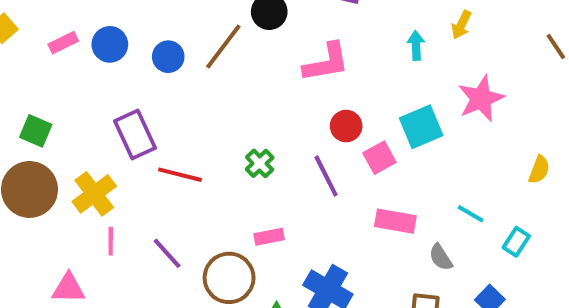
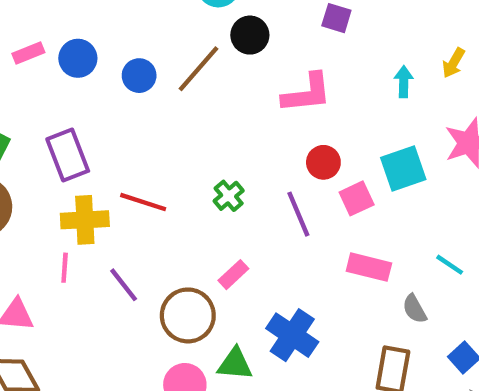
purple rectangle: (135, 135) -> (68, 155), moved
yellow cross: (94, 194) -> (85, 220), moved, turned 30
pink rectangle: (269, 237) -> (233, 275), turned -36

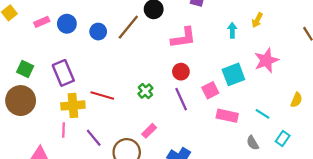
red circle: (323, 162) -> (181, 72), moved
cyan line: (450, 265) -> (262, 114), moved
pink rectangle: (369, 267) -> (227, 116), moved
gray semicircle: (415, 309) -> (253, 143), moved

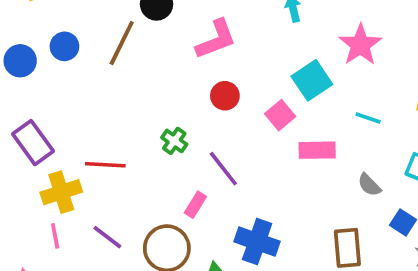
blue circle: (98, 32) -> (64, 46), moved
purple line: (181, 99) -> (223, 169), moved
cyan line: (262, 114) -> (368, 118), moved

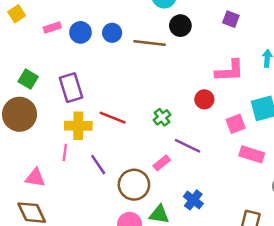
pink L-shape: (216, 39) -> (230, 71), moved
brown line: (122, 43) -> (150, 43), turned 52
purple line: (223, 169) -> (187, 146), turned -45
blue cross: (257, 242) -> (193, 200), size x0.7

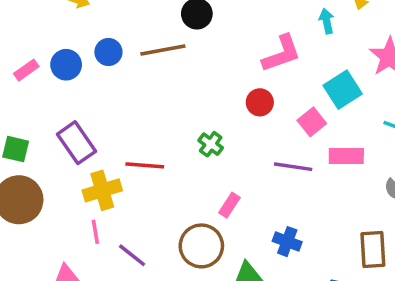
purple line: (187, 146) -> (293, 167), moved
purple line: (98, 165) -> (132, 255), moved

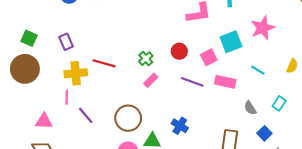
red circle: (260, 102) -> (179, 51), moved
purple rectangle: (76, 143) -> (66, 42), size x0.7
pink rectangle: (229, 205) -> (151, 80), moved

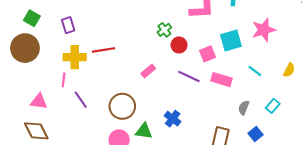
green cross: (146, 59) -> (164, 30), moved
red line: (104, 63) -> (104, 50), turned -30
gray semicircle: (250, 108) -> (244, 108), turned 48

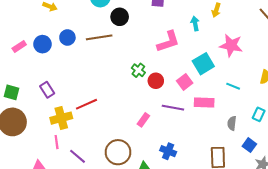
pink star: (264, 30) -> (231, 45), turned -30
pink rectangle: (148, 71) -> (143, 120), moved

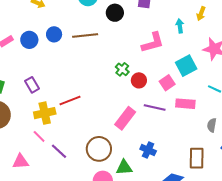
black circle: (120, 17) -> (115, 13), moved
pink rectangle: (143, 120) -> (125, 118), size x1.6
pink line: (57, 142) -> (39, 136), turned -40

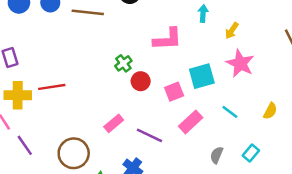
yellow arrow: (201, 14) -> (232, 31), moved
cyan arrow: (180, 26) -> (203, 13), moved
pink rectangle: (185, 104) -> (191, 122), turned -60
purple line: (155, 108) -> (149, 135), moved
pink rectangle: (125, 118) -> (114, 123), size x0.7

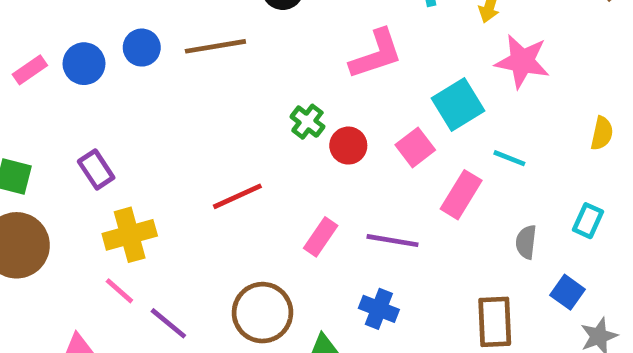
red line: (52, 87) -> (237, 196), moved
cyan line: (230, 112) -> (509, 158), moved

